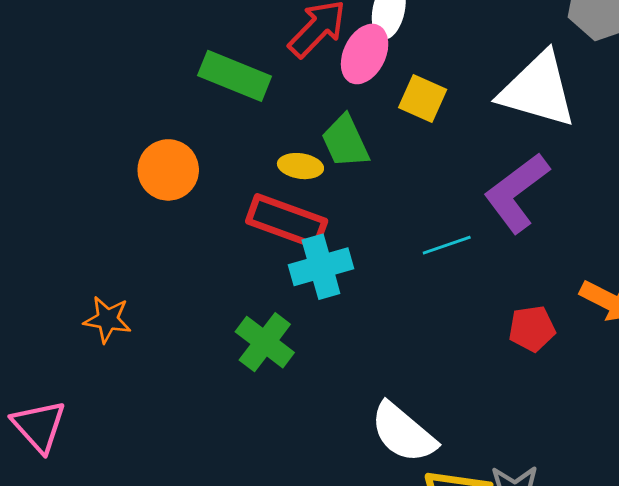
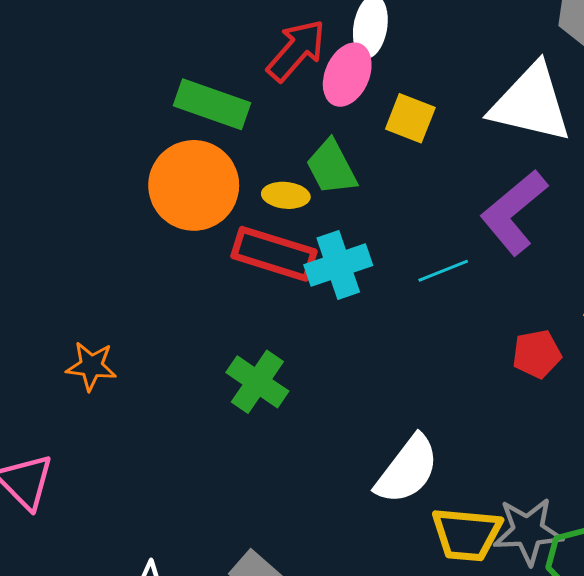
orange circle: (168, 170) -> (194, 185), moved, size x1.4
cyan cross: (321, 267) -> (338, 265), moved
white semicircle: (403, 433) -> (407, 470), turned -90

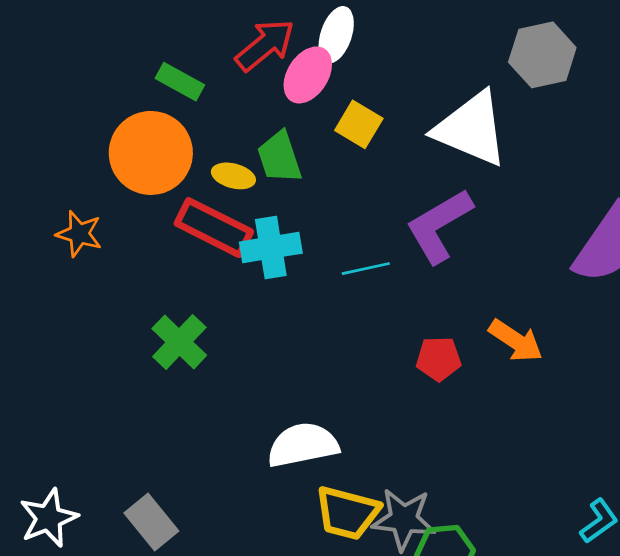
green rectangle: (212, 104) -> (180, 82), size x0.7
orange star: (91, 366) -> (79, 234), moved
white semicircle: (407, 470) -> (303, 445), turned -148

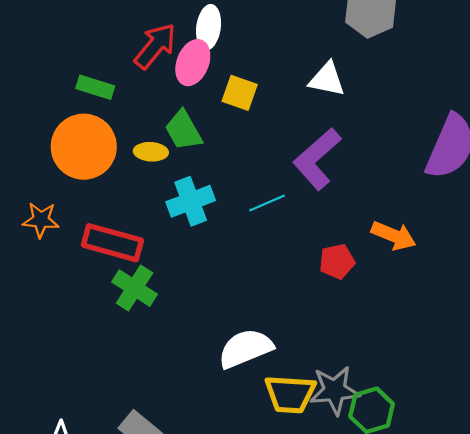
white triangle: (471, 129) -> (327, 79), size x0.6
red rectangle: (214, 228) -> (112, 243), moved

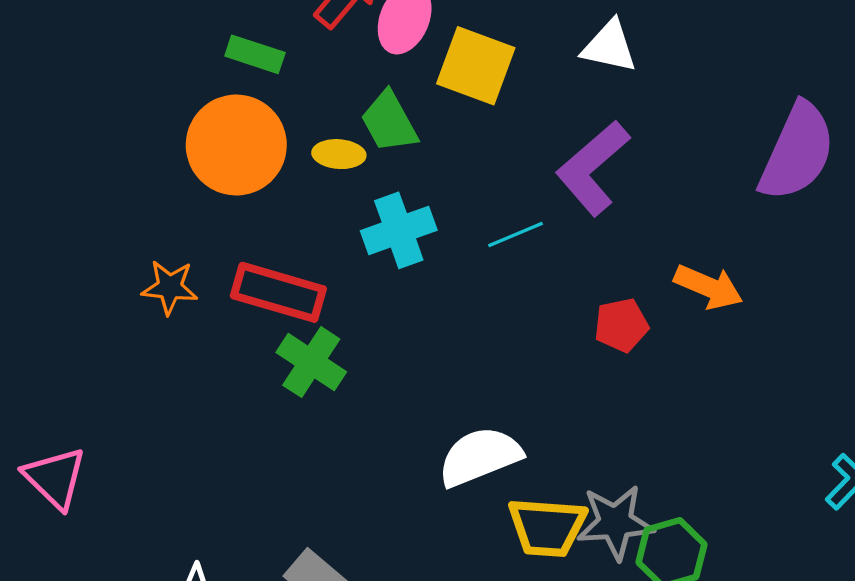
yellow square: (240, 93) -> (476, 66), size x1.4
orange star: (41, 220) -> (170, 287), moved

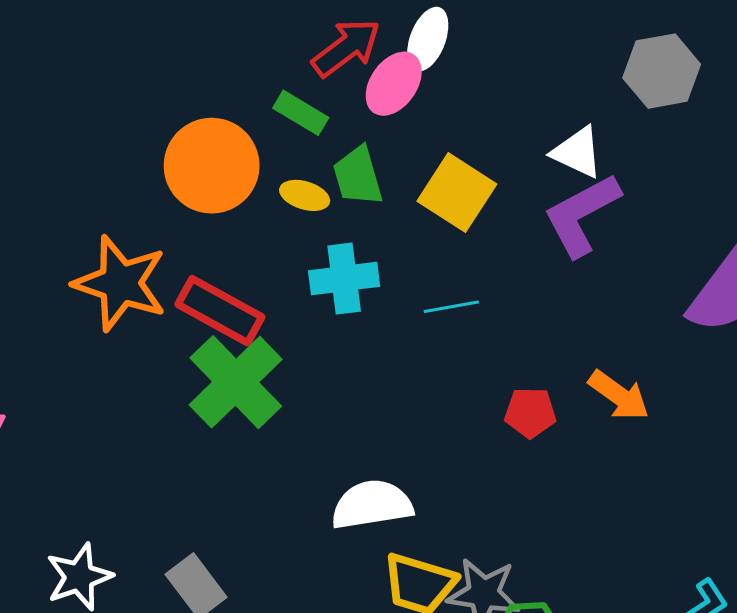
green rectangle: (255, 54) -> (301, 113), moved
yellow square: (476, 66) -> (457, 193), moved
purple L-shape: (593, 168) -> (582, 215), moved
orange star: (170, 287) -> (120, 283), size x1.8
green cross: (311, 362) -> (236, 382), size x1.5

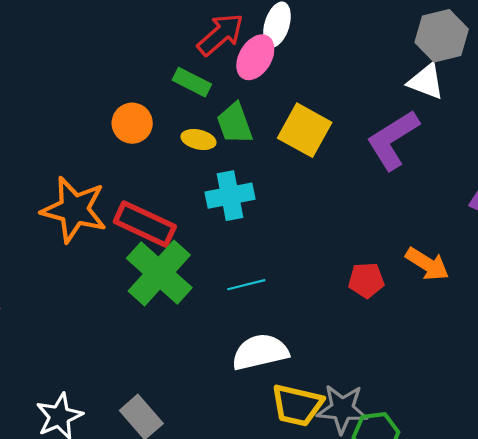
white triangle: (577, 152) -> (426, 82), moved
orange circle: (212, 166) -> (132, 123), size x0.6
cyan line: (451, 307) -> (246, 285), moved

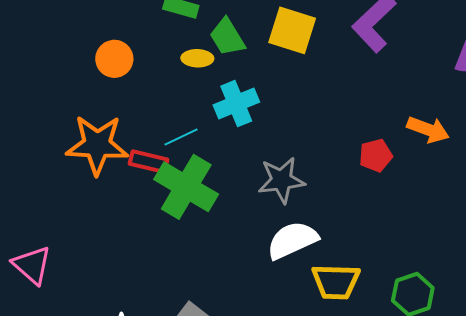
orange circle: (132, 123) -> (114, 59), moved
red rectangle: (145, 224) -> (149, 162), moved, size x0.7
cyan line: (246, 285) -> (181, 137), moved
gray star: (342, 409) -> (281, 180), moved

